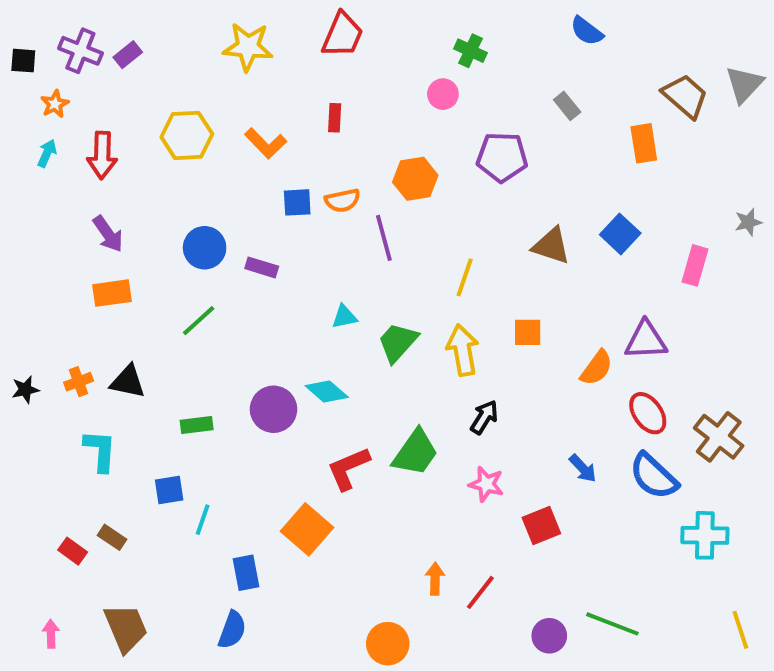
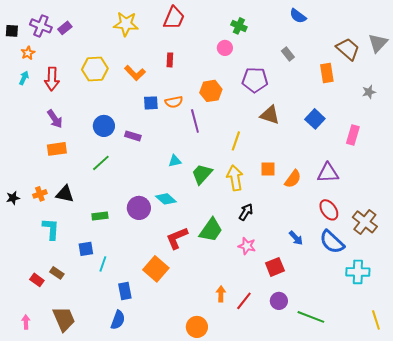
gray star: (748, 222) -> (369, 92), moved
brown triangle: (551, 246) -> (270, 115), moved
orange semicircle: (597, 368) -> (293, 179), moved
purple circle: (549, 636) -> (279, 301), moved

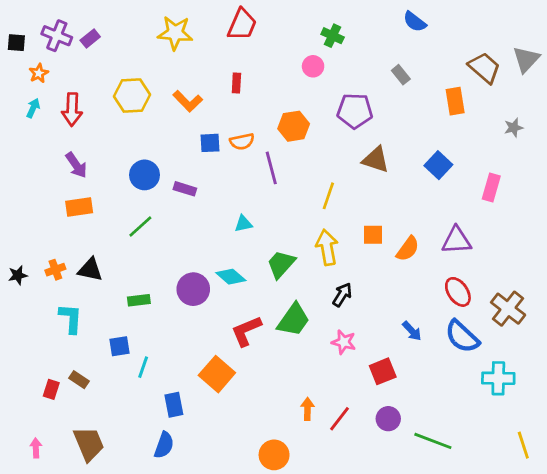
green trapezoid: (202, 174) -> (281, 264), moved
red rectangle: (37, 280) -> (51, 389), turned 72

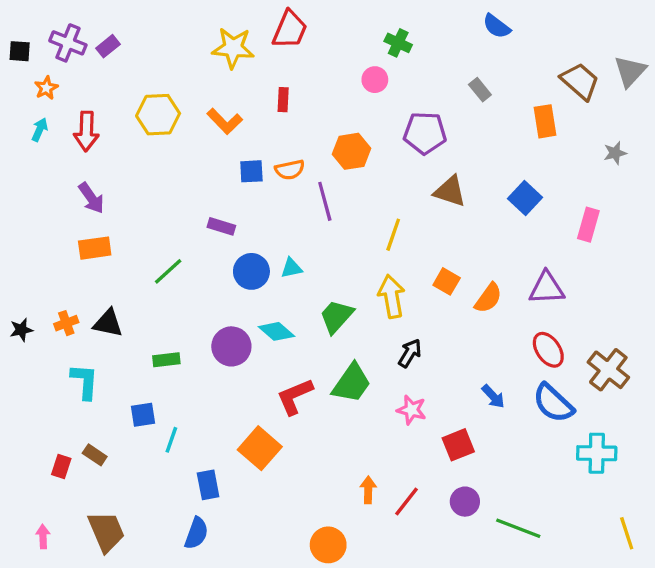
yellow star: (175, 33) -> (233, 48), moved
blue circle: (145, 175) -> (251, 271), moved
orange square: (373, 235) -> (447, 281), turned 30

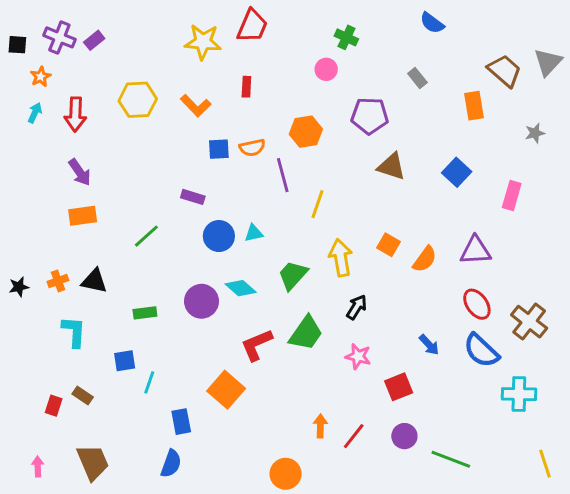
yellow line: (393, 235) -> (317, 204), moved

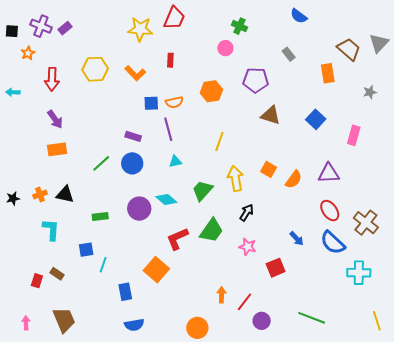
cyan arrow: (35, 113) -> (13, 92), moved, turned -112
purple line: (283, 175) -> (168, 129), moved
blue circle: (219, 236) -> (132, 163), moved
purple circle: (404, 436) -> (262, 321), moved
blue semicircle: (171, 464) -> (134, 325), moved, turned 60

